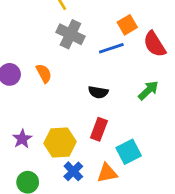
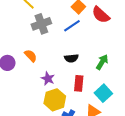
gray cross: (70, 34) -> (41, 24), turned -30
green arrow: (148, 90) -> (102, 62), moved
purple star: (22, 139) -> (48, 79), moved

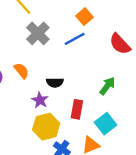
red semicircle: (101, 15) -> (120, 44), moved
gray cross: (41, 24) -> (38, 33), turned -30
black semicircle: (71, 58) -> (55, 82), moved

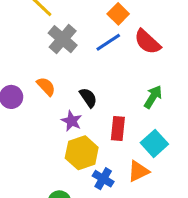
red semicircle: (120, 44) -> (147, 42), moved
black semicircle: (55, 82) -> (88, 98), turned -119

